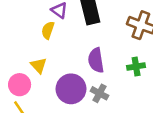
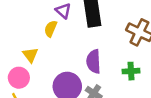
yellow triangle: (39, 65) -> (30, 55), moved

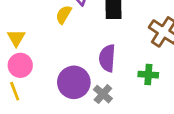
yellow triangle: (30, 55) -> (16, 38), moved

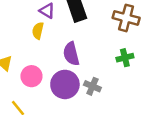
purple semicircle: (107, 58) -> (71, 54), moved
pink circle: (20, 65) -> (31, 76), moved

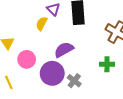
purple semicircle: (71, 54) -> (64, 50), turned 60

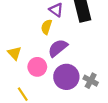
purple semicircle: (64, 50) -> (58, 48), moved

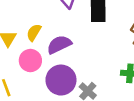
yellow semicircle: (46, 27) -> (34, 32), moved

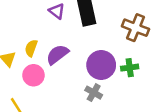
purple circle: (61, 80) -> (101, 65), moved

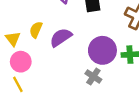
pink circle: (33, 75) -> (21, 62), moved

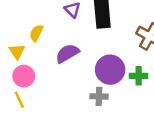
yellow semicircle: (36, 30) -> (36, 33), moved
gray cross: (93, 76) -> (99, 96), turned -35

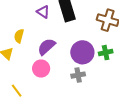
pink circle: (24, 76) -> (41, 69), moved

